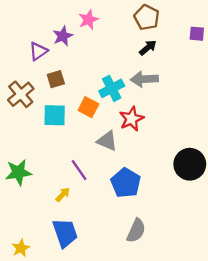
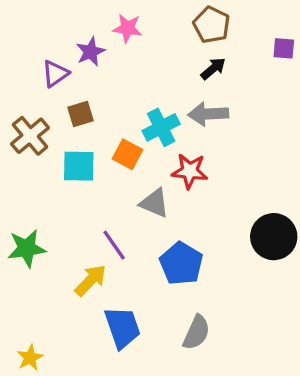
pink star: (88, 20) -> (127, 28), turned 30
red star: (132, 119) -> (190, 171), turned 30
yellow arrow: (63, 195) -> (91, 280), size x1.5
blue trapezoid: (65, 233) -> (122, 327), moved

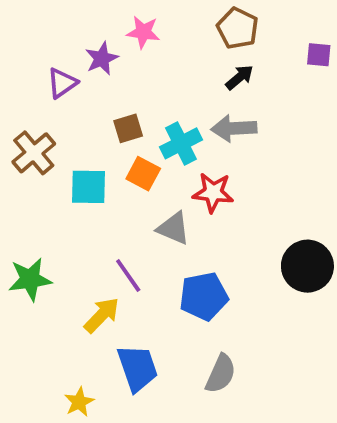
brown square: (80, 114) -> (128, 128), moved
blue pentagon: (181, 264) -> (204, 296), turned 30
yellow star: (30, 358) -> (79, 402), moved

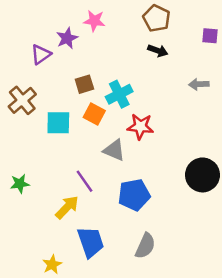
black arrow: (239, 77) -> (158, 51), turned 60
gray arrow: (234, 128) -> (199, 84), moved, size x0.7
green star: (30, 279) -> (20, 184), size x0.7

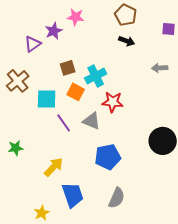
purple line: (84, 181) -> (64, 123), moved

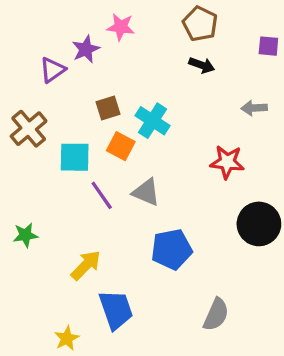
cyan cross: (96, 76) -> (152, 121), turned -30
red star: (113, 102) -> (227, 162), moved
gray semicircle: (117, 198) -> (216, 314), moved

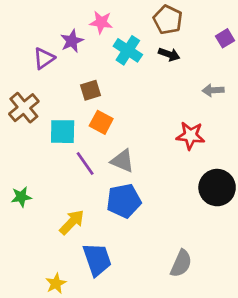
purple square: (268, 46) -> (225, 38), turned -36
cyan cross: (152, 121) -> (128, 50), moved
blue pentagon: (172, 249) -> (124, 201), moved

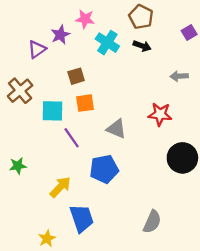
orange square: (101, 122) -> (85, 103), turned -36
gray triangle: (122, 161) -> (116, 129), moved

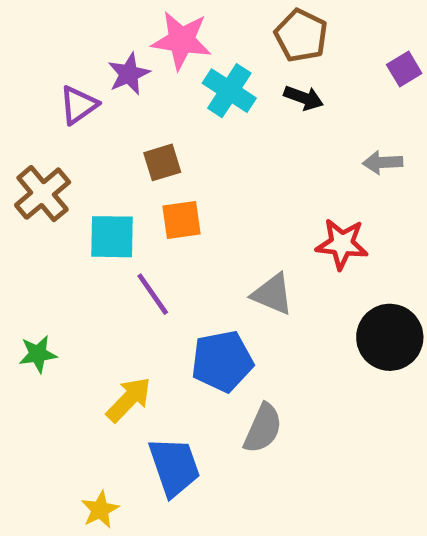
pink star: (85, 19) -> (181, 40), size x1.4
gray triangle: (116, 129) -> (272, 294), moved
gray semicircle: (152, 222) -> (263, 428), moved

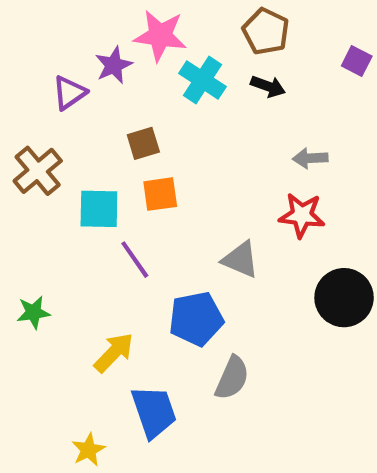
purple square: (404, 69) -> (357, 61), turned -32
gray arrow: (383, 162) -> (310, 158), moved

